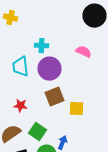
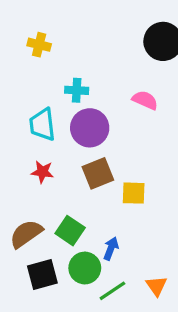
yellow cross: (10, 18) -> (39, 45), moved
red star: (20, 106) -> (42, 172), moved

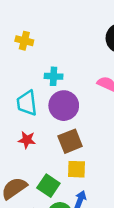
yellow square: (134, 193) -> (76, 169), moved

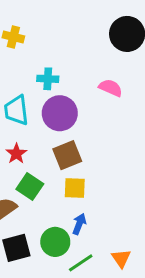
red star: (27, 140) -> (16, 154), turned 30
green square: (48, 186) -> (30, 187), moved

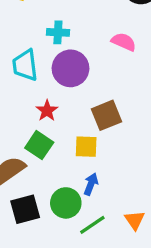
red star: (16, 154) -> (47, 111), moved
brown square: (67, 155) -> (106, 115), moved

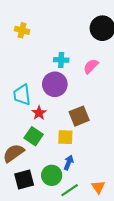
cyan cross: (58, 32) -> (61, 60), moved
pink semicircle: (124, 42) -> (91, 66), turned -70
cyan trapezoid: (25, 65) -> (22, 95), moved

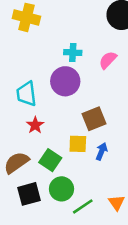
yellow cross: (22, 30) -> (26, 17), size x1.5
red star: (39, 113) -> (35, 125), moved
green square: (34, 136) -> (50, 160), moved
blue arrow: (69, 163) -> (102, 151), moved

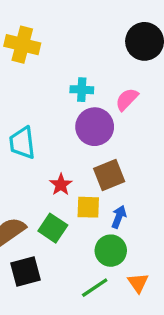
purple circle: (65, 81) -> (95, 127), moved
red star: (35, 125) -> (61, 185), moved
green circle: (61, 189) -> (111, 251), moved

